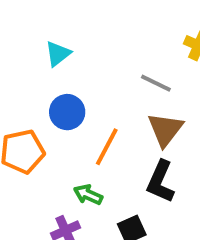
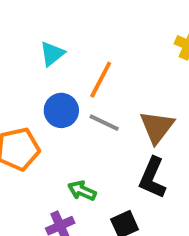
gray line: (156, 83) -> (104, 123), moved
orange line: (107, 147) -> (101, 80), moved

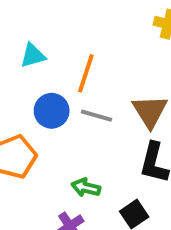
cyan triangle: (52, 54) -> (33, 56), turned 32

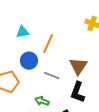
gray line: (97, 116) -> (52, 75), moved

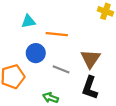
orange line: (48, 44) -> (57, 34), turned 72

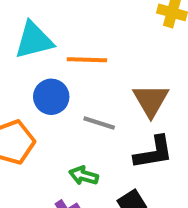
cyan triangle: (28, 21) -> (34, 40), size x1.5
black L-shape: (90, 88) -> (154, 152), turned -115

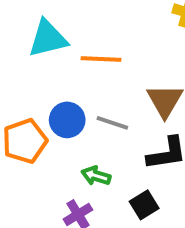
blue circle: (51, 97) -> (67, 120), moved

